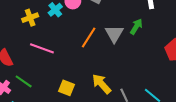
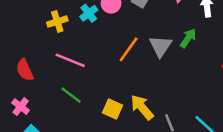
green line: (24, 81) -> (71, 95), moved
yellow square: (66, 88) -> (113, 109), moved

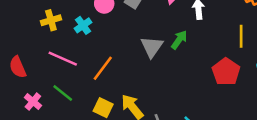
cyan cross: (89, 13) -> (83, 25), moved
orange line: (129, 49) -> (103, 68), moved
pink cross: (21, 107) -> (33, 101), moved

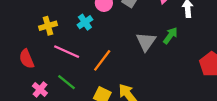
yellow cross: (51, 20) -> (48, 26), moved

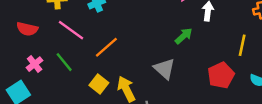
gray triangle: (146, 42) -> (164, 69), moved, turned -35
red semicircle: (27, 59) -> (27, 29), turned -66

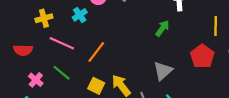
gray triangle: (164, 69) -> (163, 71), moved, turned 48

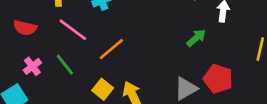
red pentagon: (202, 56) -> (218, 79), moved, turned -30

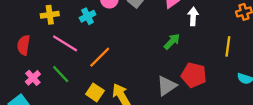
red semicircle: (25, 28) -> (24, 45), turned 90

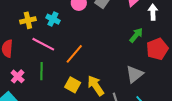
cyan cross: (88, 16) -> (53, 19), moved, turned -32
green line: (61, 74) -> (41, 71), turned 48
red pentagon: (194, 75) -> (157, 49), moved, turned -30

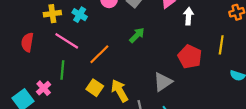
green arrow: (136, 35) -> (137, 35), moved
red pentagon: (157, 49) -> (190, 57), turned -30
pink cross: (18, 76) -> (44, 88), moved

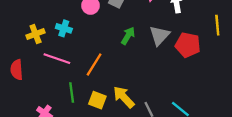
green line: (62, 70) -> (72, 92), moved
gray triangle: (163, 82) -> (159, 35), moved

